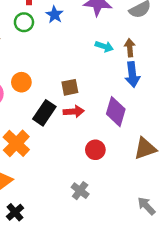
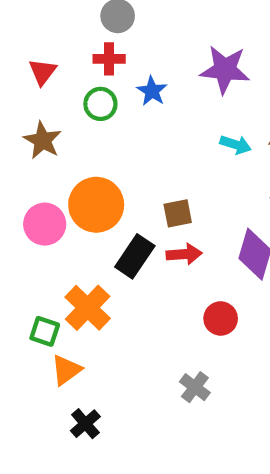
orange circle: (21, 82) -> (96, 205), size x1.6

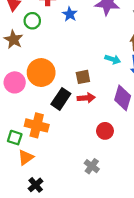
green circle: (100, 104) -> (32, 21), moved
cyan arrow: (236, 145) -> (113, 59), moved
orange cross: (88, 308) -> (37, 125), turned -30

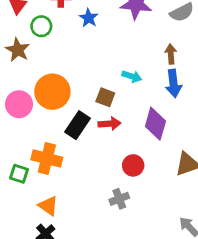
cyan arrow: (113, 59) -> (132, 76), moved
brown square: (83, 77) -> (105, 97), turned 32
orange triangle: (26, 157) -> (48, 206), moved, turned -49
gray cross: (92, 166) -> (119, 199), moved, turned 32

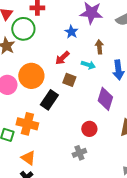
blue star: (89, 18) -> (71, 32), moved
green circle: (41, 26) -> (23, 29), size x1.5
brown arrow: (171, 54) -> (99, 47), moved
red arrow: (109, 124) -> (62, 58), moved, turned 140

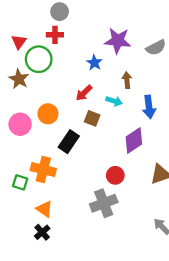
orange circle: (31, 76) -> (48, 114), size x0.7
purple diamond: (105, 99) -> (134, 141), turned 40
gray cross: (79, 153) -> (104, 203), size x1.6

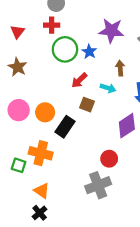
green circle: (39, 59) -> (65, 49), moved
orange circle: (48, 114) -> (45, 112), moved

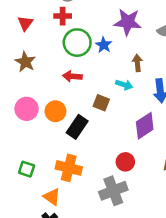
red arrow: (79, 80) -> (72, 76), moved, turned 49
orange cross: (41, 153) -> (69, 168), moved

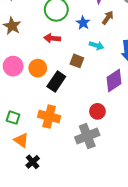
blue star: (104, 45) -> (83, 23), moved
brown arrow: (137, 63) -> (108, 18), moved, turned 40
orange triangle: (52, 197) -> (21, 140), moved

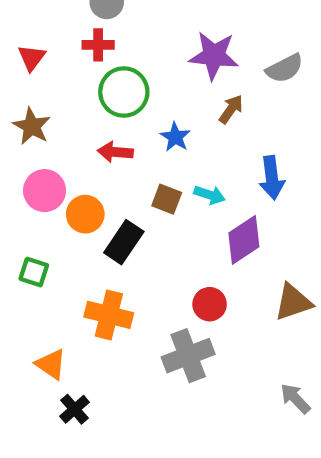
blue star: (83, 23) -> (175, 137), moved
cyan arrow: (96, 45) -> (210, 195), moved
pink circle: (13, 66) -> (45, 191), moved
green square: (13, 118) -> (34, 272), moved

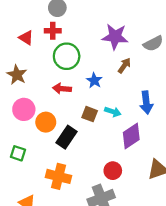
red triangle: (32, 58) -> (26, 38), moved, turned -35

